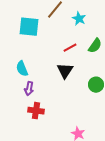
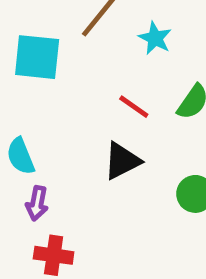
red line: (70, 48) -> (134, 107), turned 64
black triangle: (65, 71) -> (122, 161), turned 30

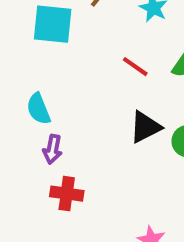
black triangle: (122, 161) -> (145, 127), moved

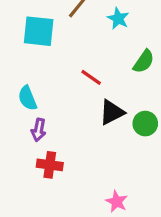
red line: (135, 67) -> (91, 77), moved

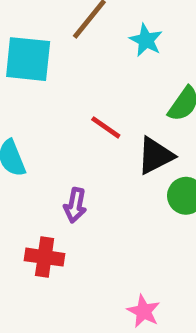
black triangle: (112, 112) -> (155, 156), moved
purple arrow: (39, 130) -> (75, 205), moved

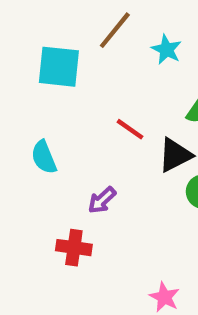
purple arrow: (75, 205) -> (102, 200), turned 36

